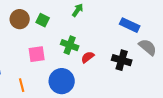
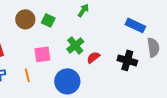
green cross: (70, 45) -> (75, 45), turned 30
gray semicircle: (148, 47) -> (153, 47), turned 42
orange line: (22, 85) -> (27, 75), moved

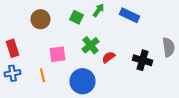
green square: (48, 20) -> (76, 17), moved
blue rectangle: (135, 25) -> (130, 15), moved

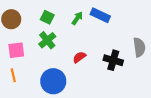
green arrow: (98, 10) -> (77, 18), moved
green cross: (90, 45) -> (47, 40), moved
pink square: (58, 54) -> (16, 50), moved

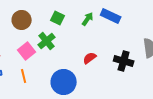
green cross: (47, 40) -> (47, 41), moved
pink square: (16, 50) -> (27, 51), turned -30

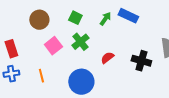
green cross: (47, 41) -> (80, 42), moved
pink square: (27, 51) -> (53, 46), moved

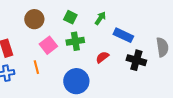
blue rectangle: (128, 16) -> (123, 35), moved
green cross: (80, 42) -> (75, 41), turned 30
orange line: (41, 76) -> (36, 67), moved

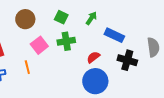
blue circle: (76, 81) -> (95, 81), moved

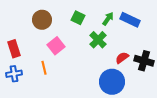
blue rectangle: (114, 35) -> (130, 20), moved
green cross: (66, 41) -> (98, 40), moved, turned -36
red semicircle: (93, 57) -> (122, 58), moved

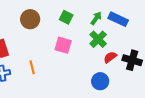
green cross: (98, 40) -> (98, 39), moved
pink square: (56, 46) -> (63, 45), moved, turned -36
blue circle: (112, 82) -> (100, 81), size x0.7

